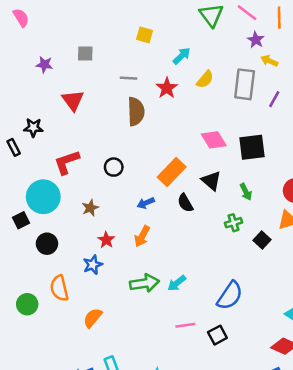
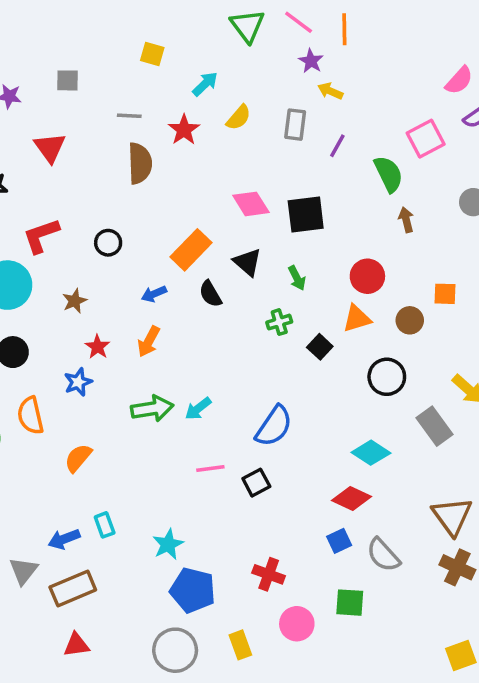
gray rectangle: (245, 84) -> (295, 125), size x0.7

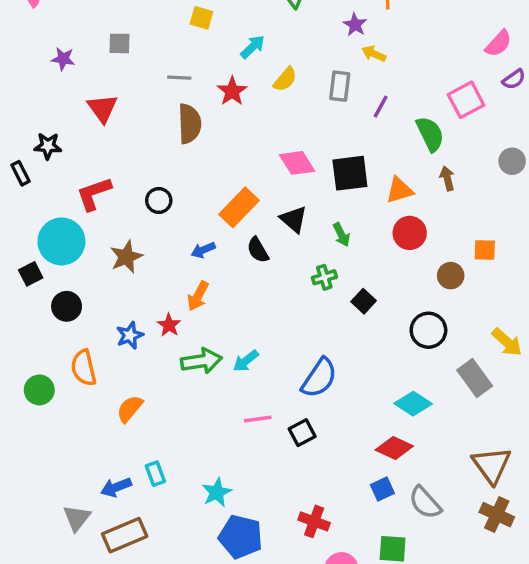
brown star: (75, 301) -> (126, 257), size x1.4
orange triangle: (357, 319) -> (399, 190), moved
red star: (97, 347) -> (169, 325), moved

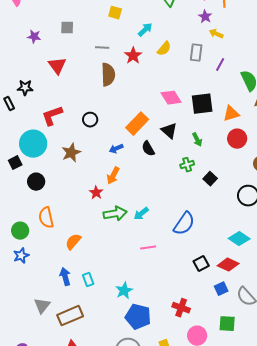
blue star: (130, 335) -> (21, 256), moved
black square: (302, 433) -> (201, 264), moved
blue arrow: (116, 487) -> (65, 277), moved, turned 96

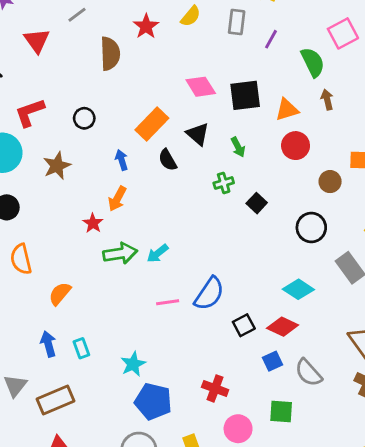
gray line: (102, 48) -> (77, 15), moved, turned -40
blue arrow: (116, 149) -> (122, 160), turned 96
blue semicircle: (184, 224) -> (209, 294), moved

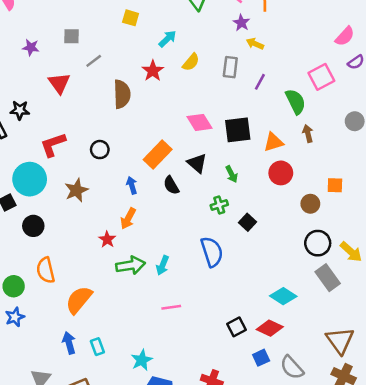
black circle: (311, 228) -> (318, 243), moved
cyan arrow: (158, 253) -> (163, 265), turned -30
orange semicircle: (60, 294) -> (79, 300), size x1.4
blue semicircle: (209, 294) -> (212, 252), moved, turned -52

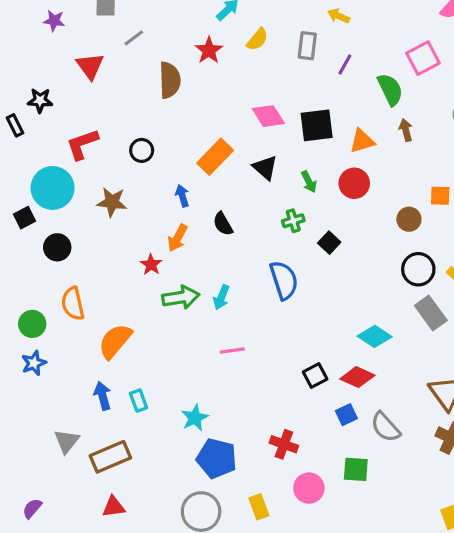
red circle: (281, 173) -> (354, 183), moved
black semicircle: (171, 185) -> (223, 224), moved
brown star: (76, 190) -> (112, 202), turned 30

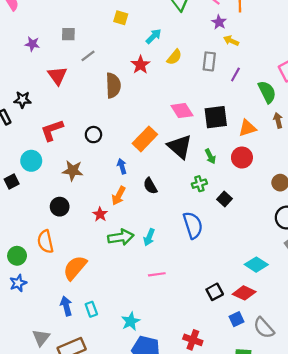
black triangle: (265, 168) -> (180, 147), size x1.4
cyan circle: (53, 188) -> (31, 161), size x0.7
black circle: (57, 247) -> (60, 207), moved

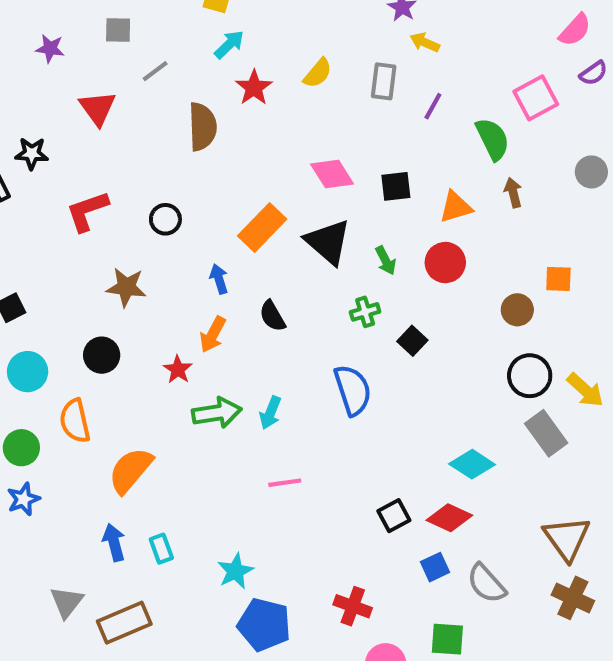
cyan arrow: (154, 36) -> (229, 44), moved
black square: (216, 117) -> (396, 186), size x0.7
cyan circle: (31, 161) -> (28, 372), moved

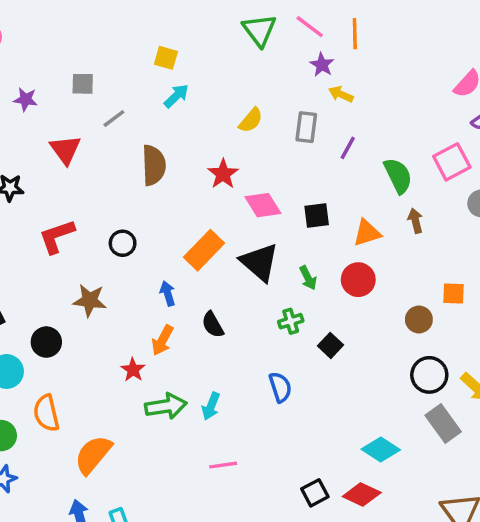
red star: (254, 88) -> (223, 174), moved
pink square: (536, 98) -> (452, 162), moved
black circle: (102, 355) -> (46, 342), moved
blue semicircle: (353, 390) -> (280, 387), size x0.7

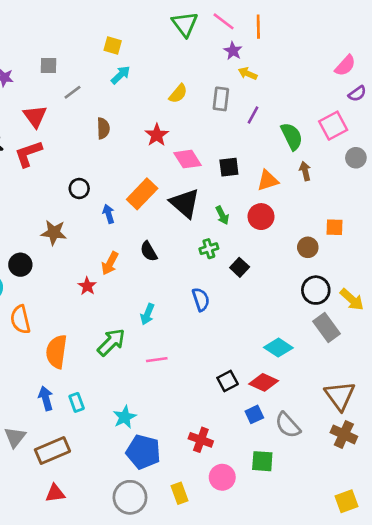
brown semicircle: (154, 165) -> (103, 128), size x0.7
red L-shape: (57, 236) -> (28, 154), moved
blue arrow: (168, 293) -> (109, 214), moved
green arrow: (166, 406) -> (111, 342), moved, turned -36
orange semicircle: (93, 455) -> (56, 352), turned -32

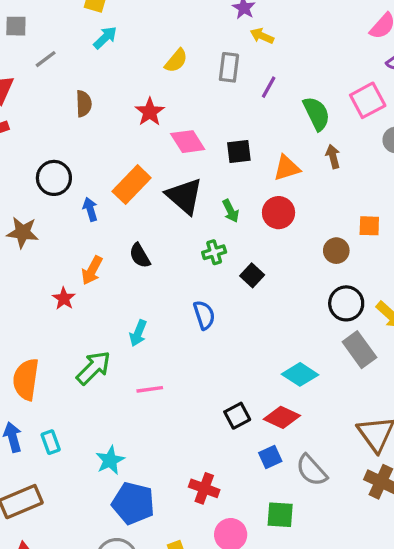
black circle: (79, 188) -> (54, 178), size x1.4

